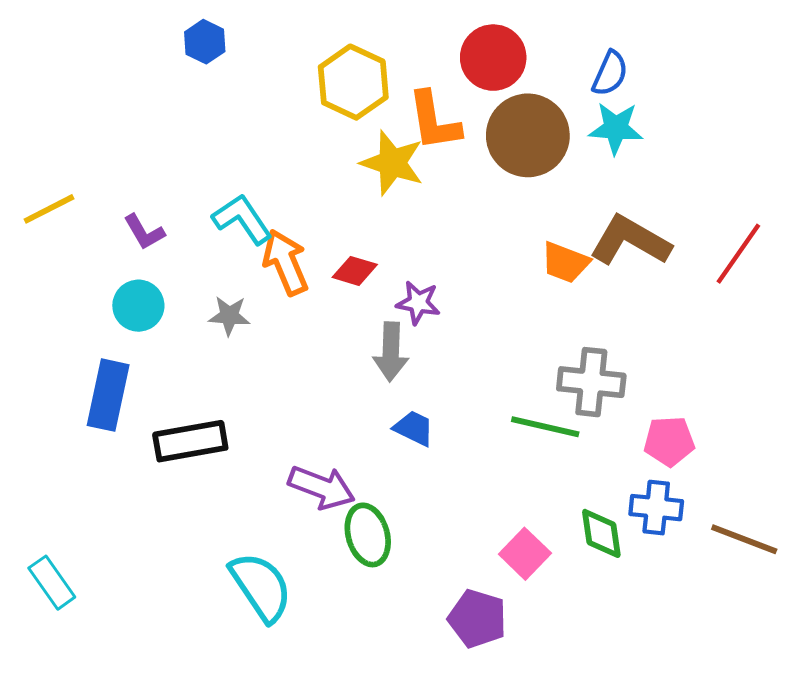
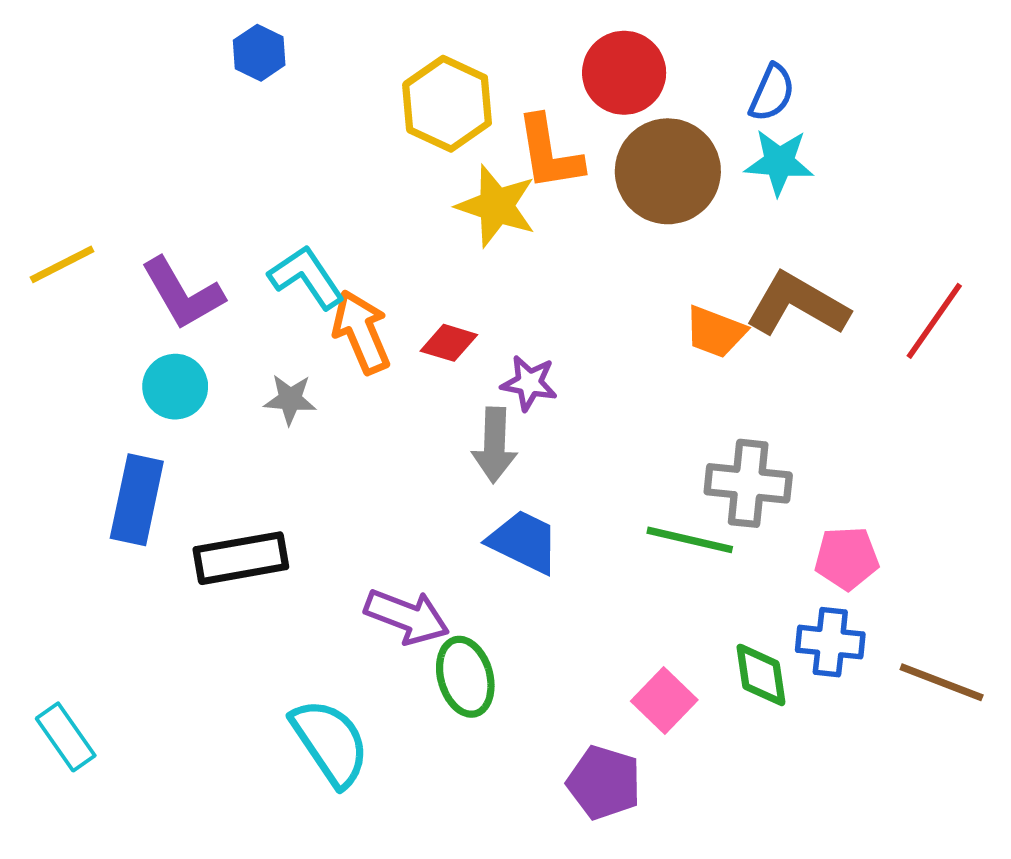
purple L-shape: (144, 232) -> (182, 294), size x1.6
blue trapezoid: (414, 428) -> (524, 542), size x1.4

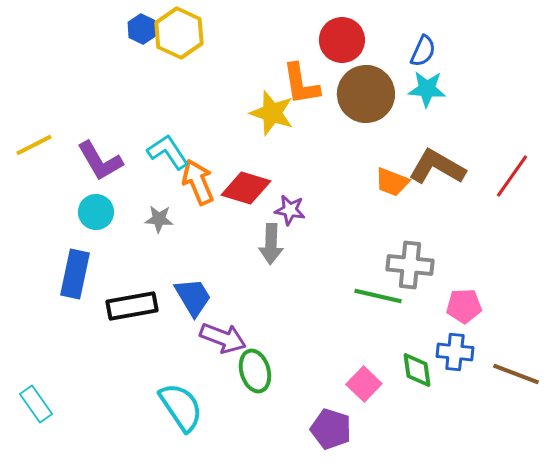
yellow hexagon: (447, 104) -> (179, 33), moved
red diamond: (449, 343) -> (246, 188), size x1.6
blue trapezoid: (524, 542) -> (193, 297), moved, turned 33

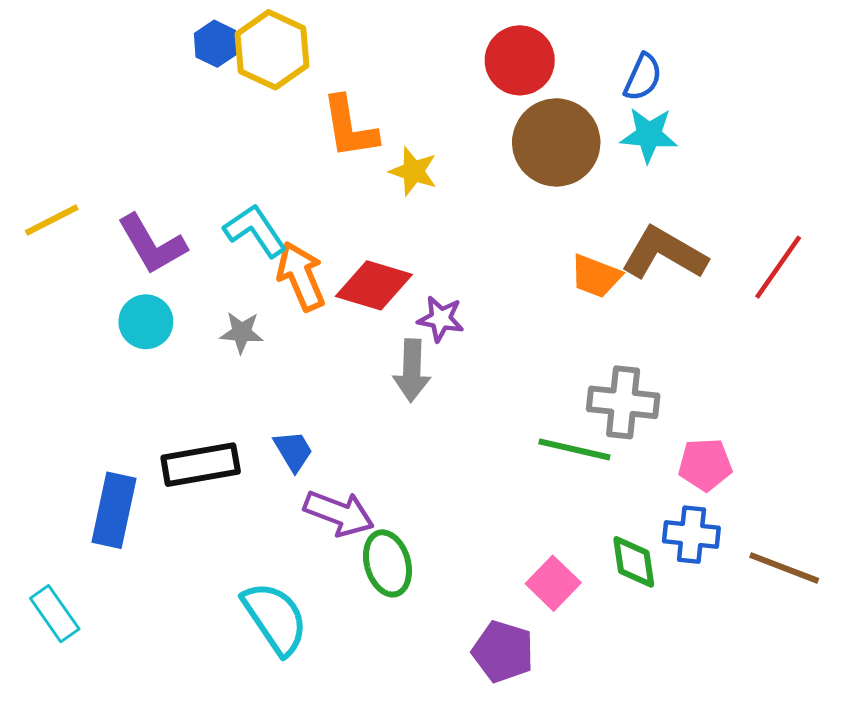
orange L-shape: (301, 84) -> (350, 127), moved
yellow star: (272, 113) -> (413, 171), size x0.7
blue rectangle: (75, 274) -> (114, 510), moved
blue trapezoid: (193, 297) -> (293, 451), size x0.7

